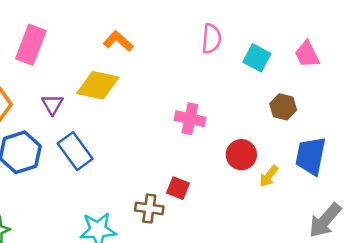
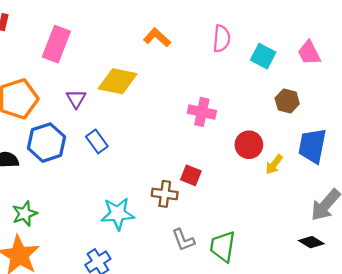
orange L-shape: (118, 41) -> (157, 38), moved
blue rectangle: (75, 151) -> (97, 141), size x0.7

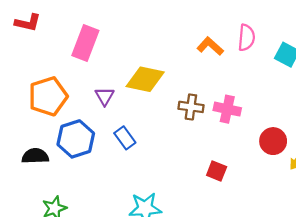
orange L-shape: (157, 38) -> (210, 46), moved
brown cross: (165, 194) -> (191, 107), moved

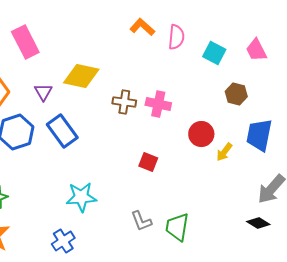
pink rectangle: (85, 43) -> (25, 42), turned -48
orange L-shape: (210, 46) -> (142, 27), moved
blue rectangle: (125, 138) -> (62, 131), size x1.5

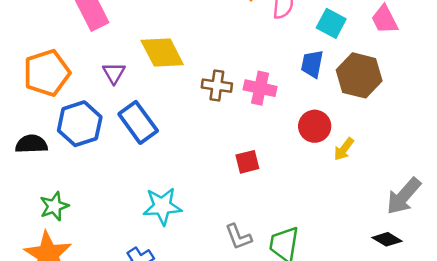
yellow diamond: (81, 76) -> (162, 53), turned 51
brown hexagon: (236, 94) -> (359, 75), size x1.6
blue trapezoid: (259, 135) -> (312, 64), moved, size x0.7
red square: (148, 162) -> (247, 162), turned -36

